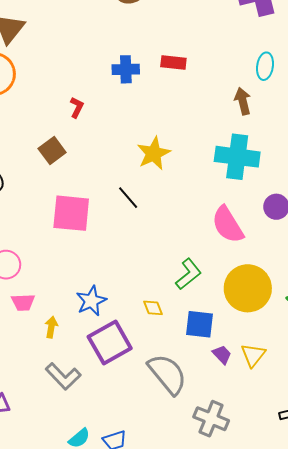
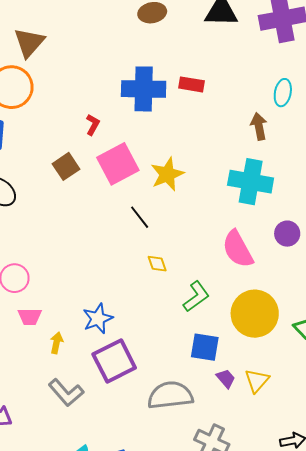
blue cross: (126, 69) -> (144, 89), size x1.6
pink square: (71, 213) -> (118, 164), moved, turned -36
yellow diamond: (153, 308) -> (157, 264), moved
gray semicircle: (167, 374) -> (170, 395), turned -60

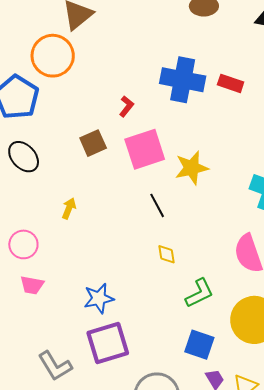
yellow arrow: (57, 343) -> (69, 208), moved

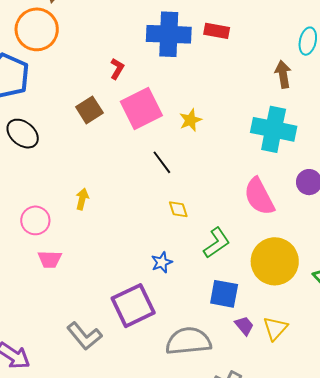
yellow star: (192, 168) -> (190, 120), size x0.7
yellow arrow: (69, 208) -> (82, 199), moved
blue star: (99, 298) -> (162, 262), moved, size x0.7

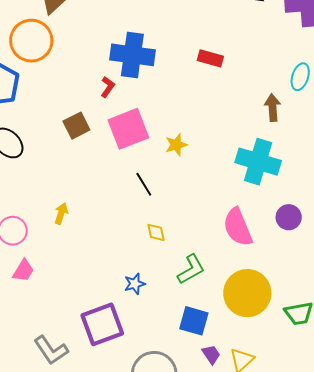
blue cross: (169, 34) -> (132, 55), moved
pink trapezoid: (50, 259) -> (23, 271), turned -65

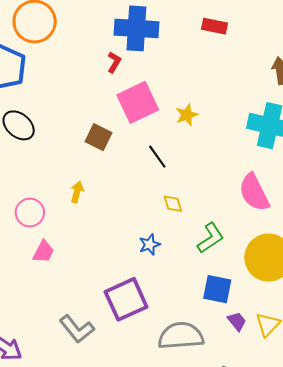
brown square: (76, 126) -> (99, 137), moved, turned -32
blue star: (135, 284) -> (150, 245), moved

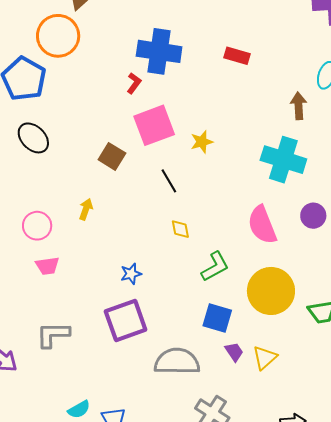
blue star: (150, 245) -> (131, 274), moved
pink trapezoid: (44, 252) -> (47, 266), turned 50
gray L-shape: (77, 329) -> (53, 335), moved, turned 123

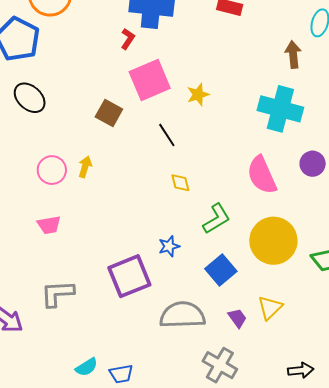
pink circle: (37, 226) -> (52, 170), moved
blue star: (131, 274) -> (169, 246), moved
blue square: (217, 318) -> (221, 270), turned 36
purple trapezoid: (234, 352) -> (237, 318), moved

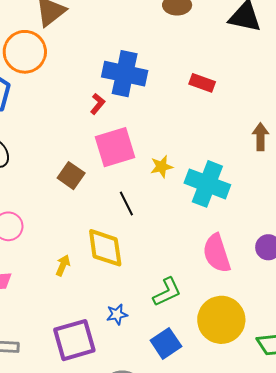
cyan cross: (280, 109) -> (207, 184), moved
yellow arrow: (85, 167) -> (63, 265), moved
yellow diamond: (180, 183) -> (105, 248), moved, size x2.0

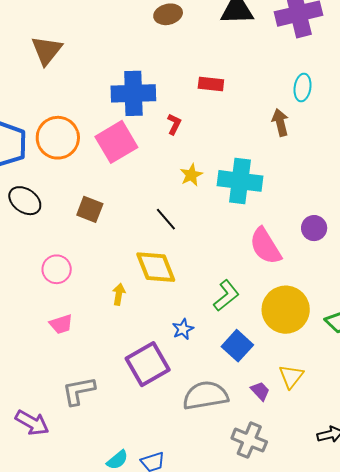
orange circle: (25, 52) -> (58, 138), moved
red L-shape: (98, 104) -> (174, 124), moved
pink square: (115, 147) -> (116, 142), moved
brown square: (71, 176) -> (90, 209), moved

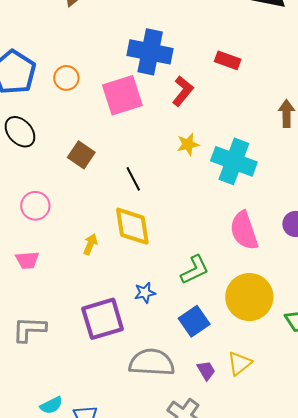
red L-shape: (174, 124) -> (183, 91), size x1.4
orange circle: (58, 138) -> (66, 78), size x0.6
black line: (166, 219) -> (133, 179), moved

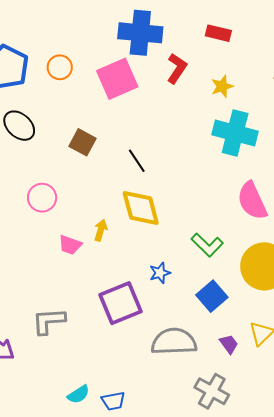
yellow star: (188, 144) -> (222, 86), moved
pink trapezoid: (27, 260) -> (70, 245), moved, turned 30
green L-shape: (195, 270) -> (207, 245), turned 76

